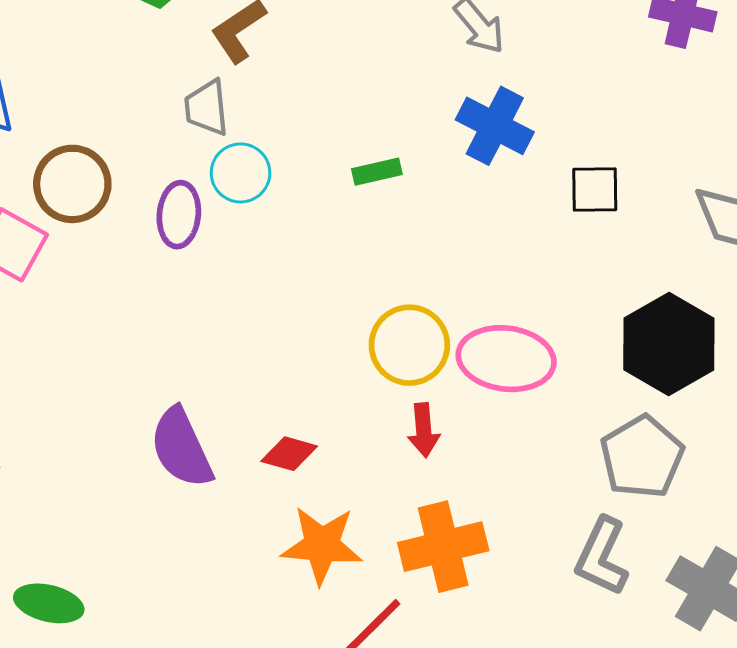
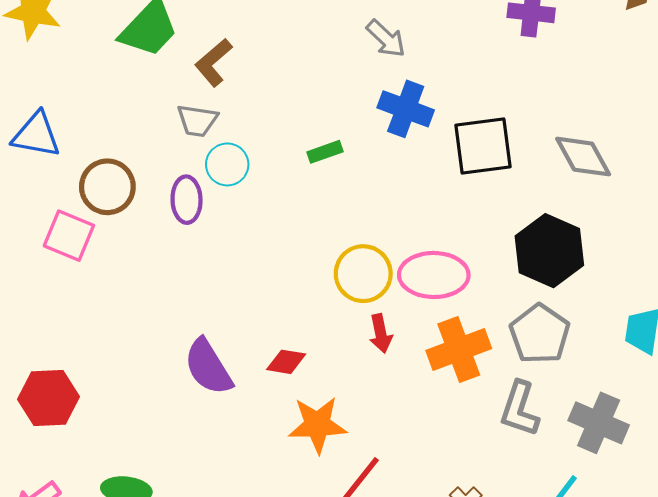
gray trapezoid: (207, 108) -> (197, 121), turned -69
black square: (595, 189) -> (483, 146), size x1.6
orange cross: (443, 547) -> (459, 350), moved

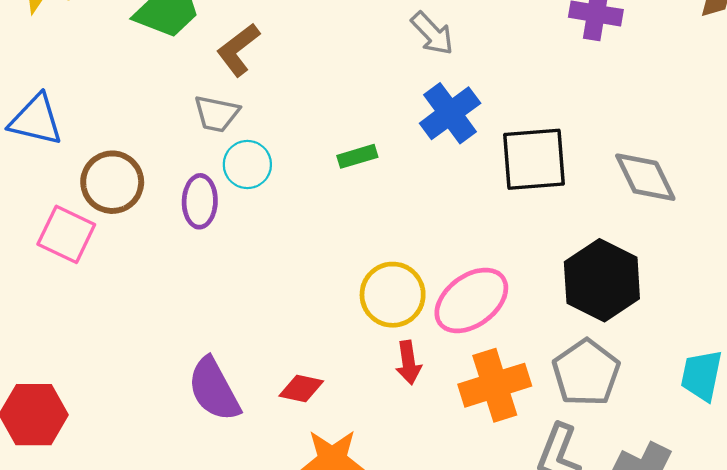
blue cross: (406, 109) -> (450, 113), turned 30
pink ellipse: (434, 275) -> (471, 300), turned -40

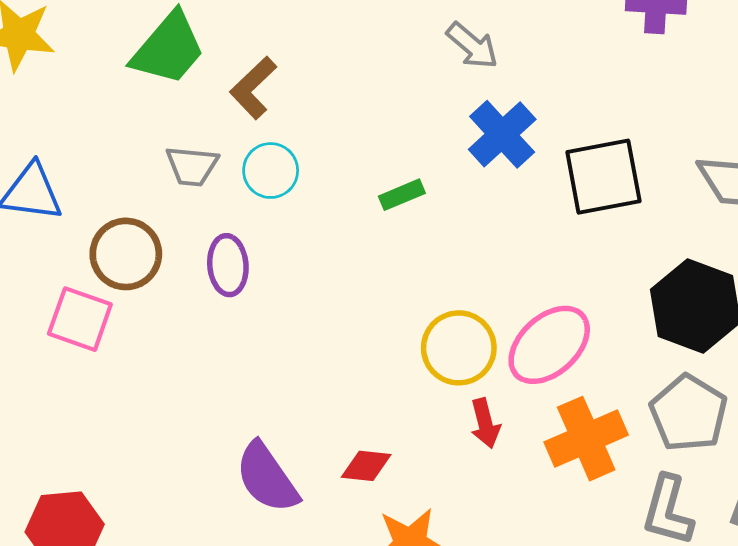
gray trapezoid: (217, 114) -> (192, 166), moved
cyan circle: (247, 165) -> (271, 171), moved

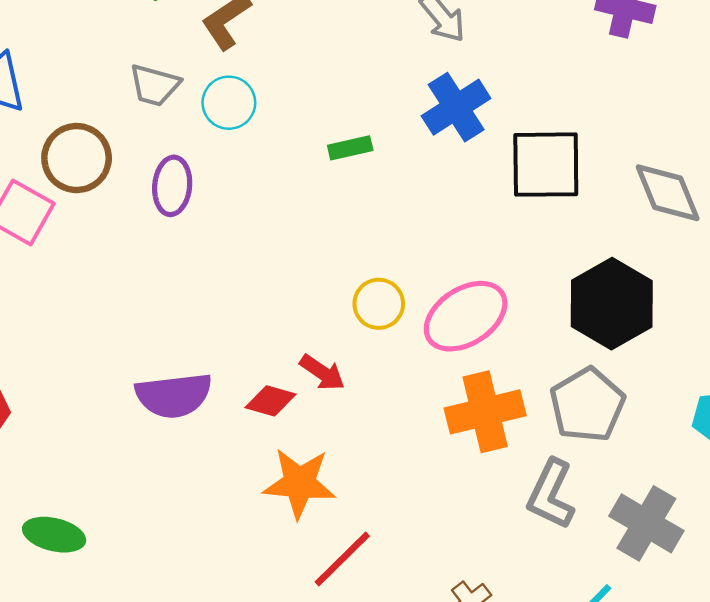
yellow circle: (459, 348) -> (379, 304), size x0.7
red arrow: (485, 423) -> (322, 373), moved, turned -51
purple semicircle: (267, 478) -> (174, 395), turned -72

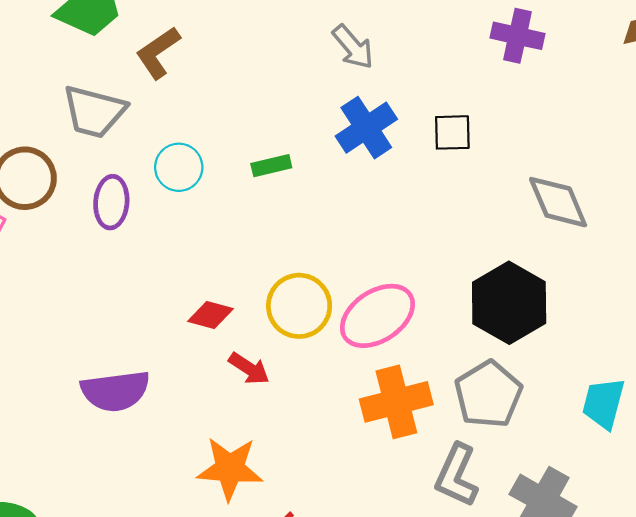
gray trapezoid: (154, 85) -> (94, 112), size x1.4
cyan circle: (229, 103) -> (179, 167), moved
black square: (546, 165) -> (452, 132), moved, size x0.6
yellow circle: (379, 304) -> (299, 306), size x1.4
red diamond: (270, 401) -> (210, 315), moved

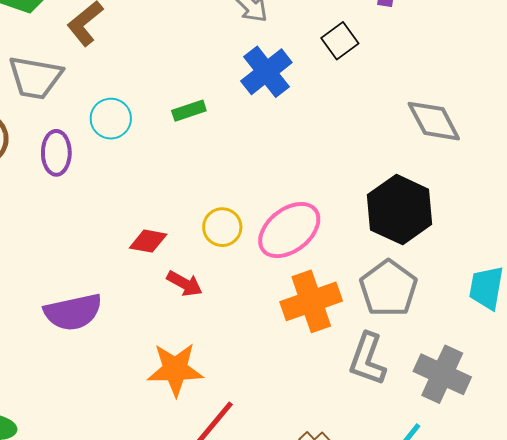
black square: (452, 132) -> (340, 41), moved, turned -30
yellow circle: (299, 306) -> (222, 227), size x0.7

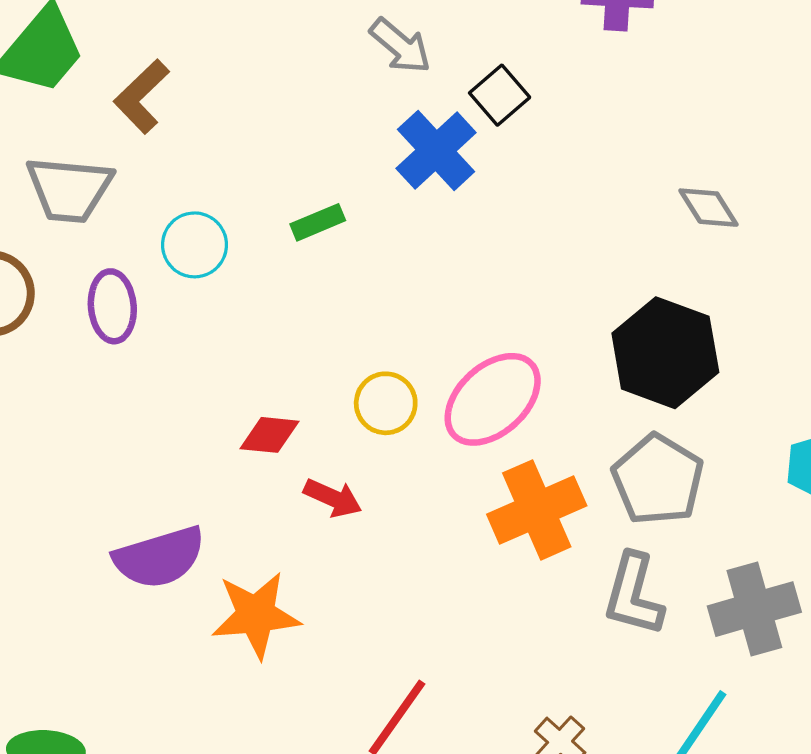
black square: (340, 41) -> (500, 95), moved
gray diamond: (434, 121) -> (708, 208), size x0.7
orange star: (175, 369) -> (256, 615), moved
gray cross: (442, 374) -> (754, 609), turned -36

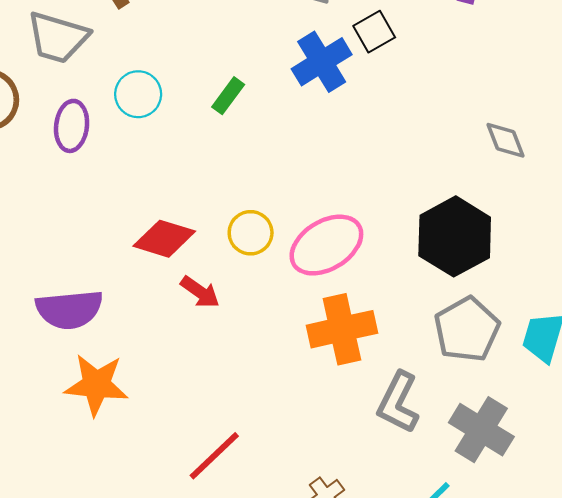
green rectangle: (318, 222) -> (228, 96), turned -42
red diamond: (270, 435) -> (164, 239), size x1.4
gray pentagon: (658, 480) -> (467, 329), moved
gray cross: (754, 609) -> (481, 430), turned 36
orange star: (256, 615) -> (96, 385), moved

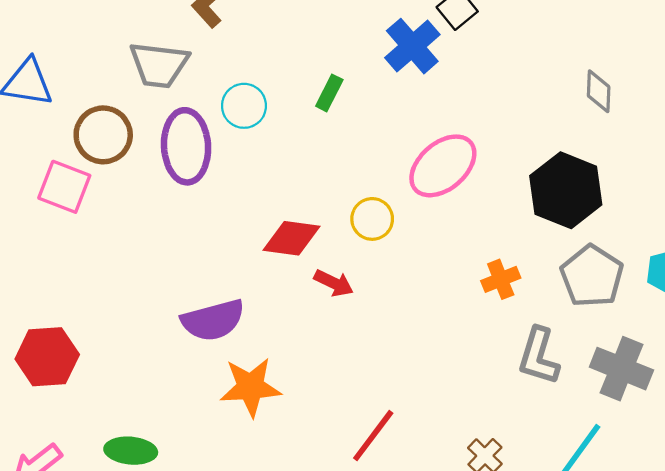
purple ellipse: (72, 126) -> (186, 146), size x1.5
gray diamond: (506, 140) -> (599, 91), turned 33
pink ellipse: (326, 245) -> (443, 166), moved
orange cross: (342, 329) -> (501, 279), moved, size x0.6

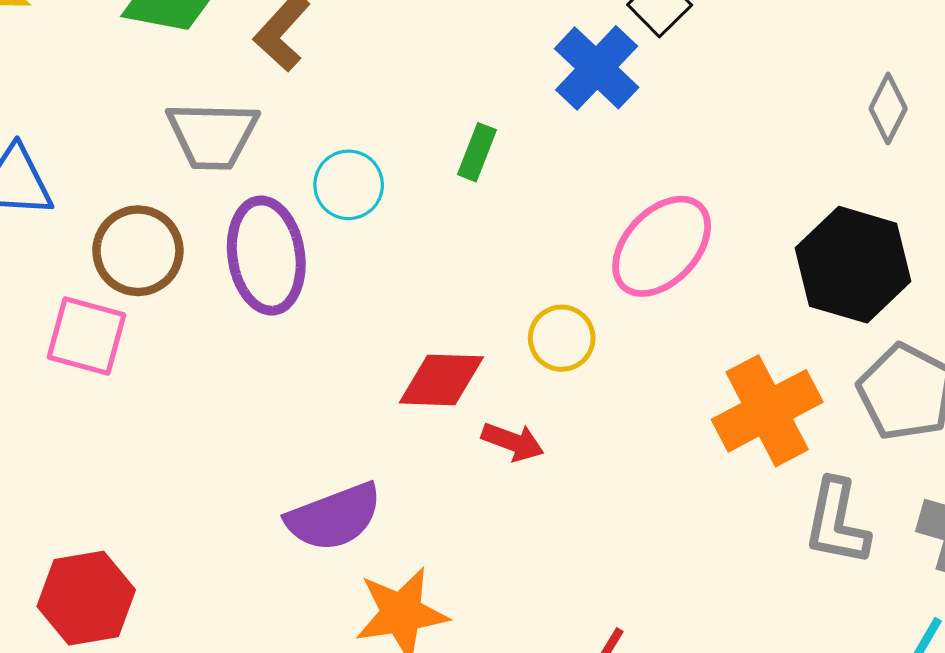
gray diamond: (599, 91) -> (888, 108), turned 30
orange cross: (501, 279) -> (767, 411), size x1.8

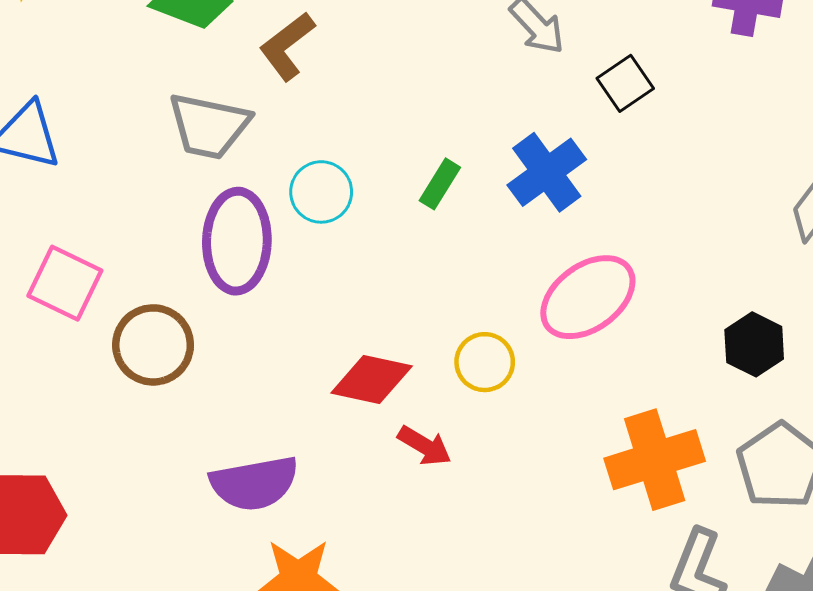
blue cross: (597, 68) -> (547, 172), moved
brown circle: (138, 251) -> (153, 345), moved
black hexagon: (853, 265) -> (754, 344), size x0.6

